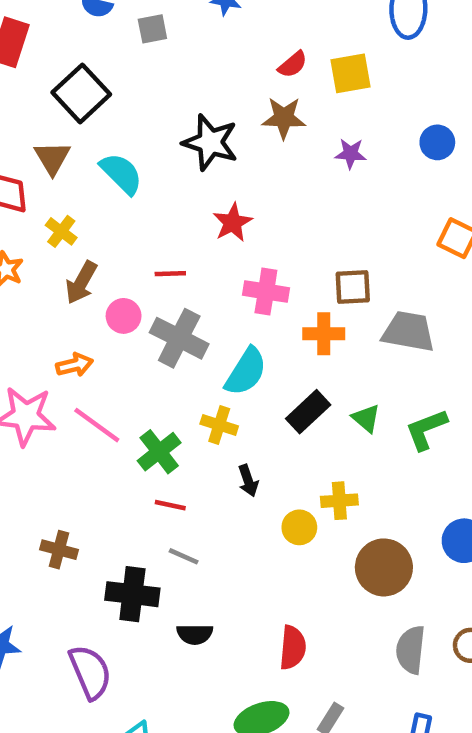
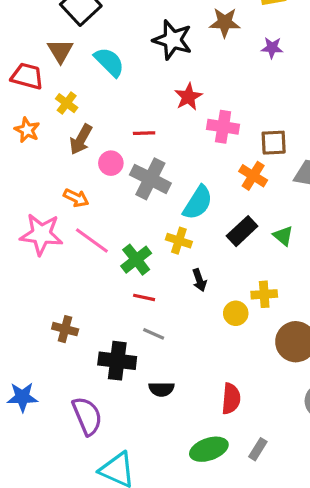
pink cross: (266, 291) -> (223, 127), moved
orange cross: (324, 334) -> (253, 176), turned 32
orange arrow: (75, 365) -> (76, 198), turned 40

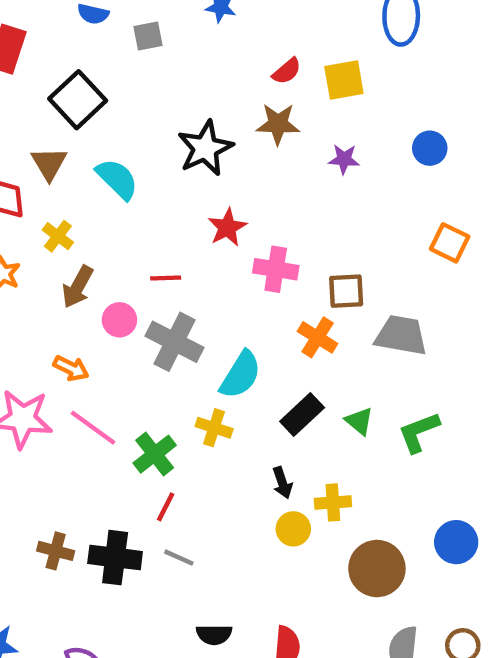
black star: (173, 40) -> (205, 148), turned 30
black arrow: (199, 280) -> (282, 483), moved
red line: (144, 297) -> (166, 507), turned -75
black cross: (117, 361) -> (115, 558), moved
black semicircle: (161, 389) -> (214, 635), moved

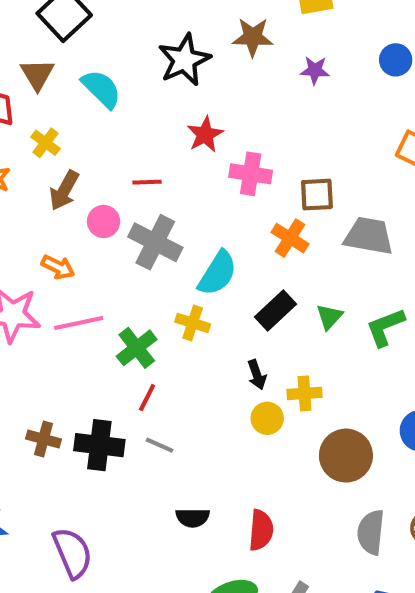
green triangle: (359, 421) -> (329, 317), turned 32
pink line: (93, 428) -> (79, 323), turned -48

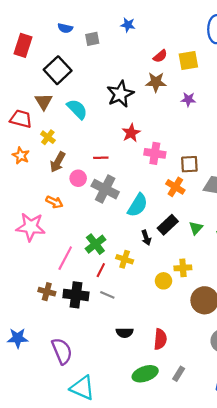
pink line: (79, 323) -> (65, 258), moved, turned -50
yellow cross: (193, 323) -> (125, 259), moved
black arrow: (257, 375) -> (146, 238), moved

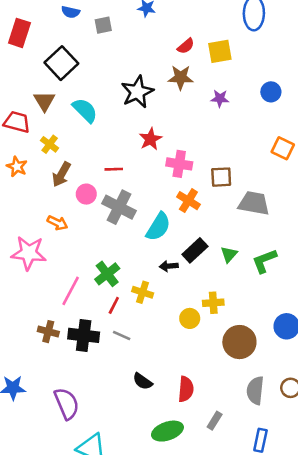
orange cross: (175, 187) -> (188, 201), moved
black arrow: (146, 238) -> (169, 266), turned 104
black semicircle: (125, 333) -> (143, 381), turned 35
gray rectangle: (179, 374) -> (215, 421), moved

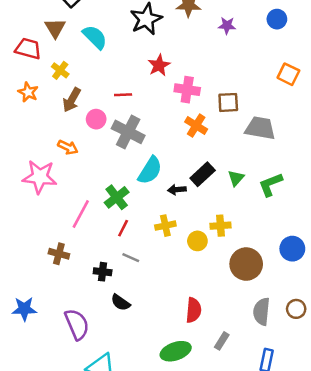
cyan semicircle: (158, 227) -> (150, 170), moved
yellow cross: (143, 292) -> (165, 226), moved, turned -30
black cross: (84, 335) -> (103, 272), moved, size x0.6
black semicircle: (143, 381) -> (120, 302), moved

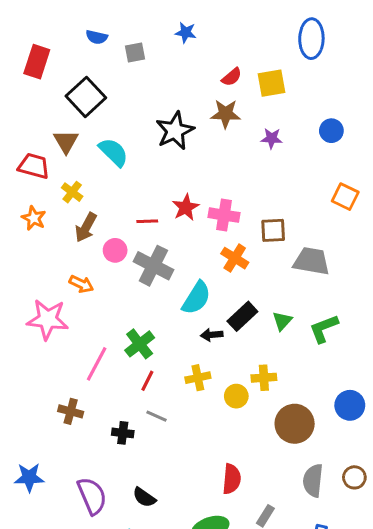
red star: (159, 65) -> (186, 207), moved
cyan semicircle: (150, 170) -> (196, 298), moved
black semicircle: (120, 302) -> (144, 497), moved

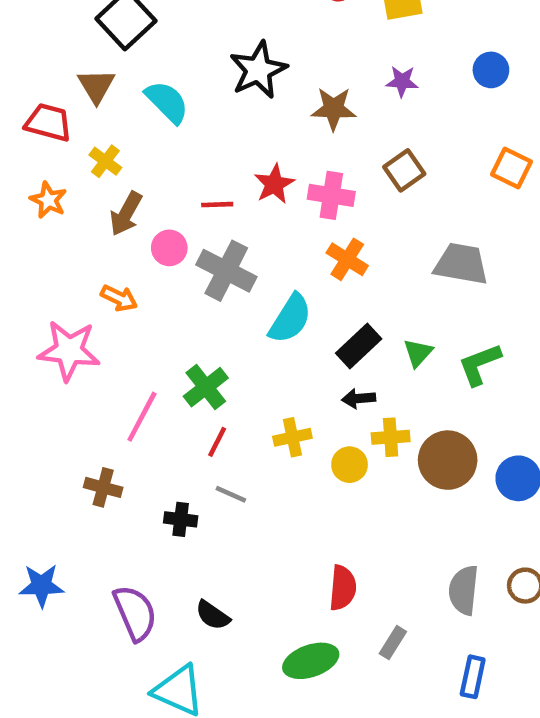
brown star: (226, 114) -> (334, 109), moved
brown square: (273, 230) -> (404, 170), moved, turned -32
black arrow: (212, 335) -> (359, 398), moved
brown circle: (295, 424) -> (448, 460), moved

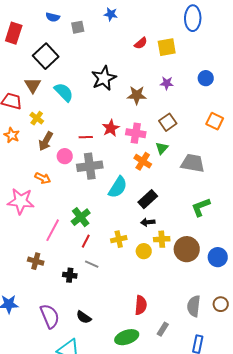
gray cross: (226, 271) -> (90, 166), turned -35
green triangle: (418, 353) -> (162, 148), moved

